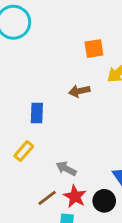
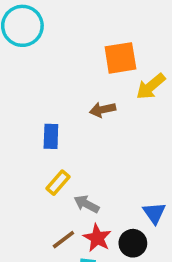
orange square: (94, 49) -> (120, 58), size x1.4
yellow rectangle: (24, 151) -> (58, 183), moved

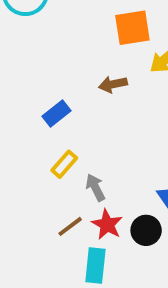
blue rectangle: (51, 136) -> (56, 114), turned 50
gray arrow: (87, 204) -> (95, 188), turned 35

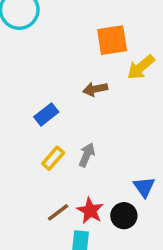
gray arrow: (95, 188) -> (87, 155), moved, turned 50

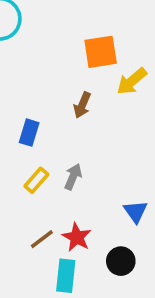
brown arrow: (95, 89) -> (82, 105), turned -55
blue rectangle: (46, 114) -> (29, 133), turned -35
black circle: (124, 216) -> (121, 261), moved

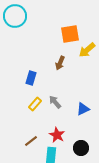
gray arrow: (73, 177) -> (55, 102), turned -64
blue triangle: (135, 212) -> (83, 109), moved, turned 40
brown line: (42, 239) -> (31, 141), moved

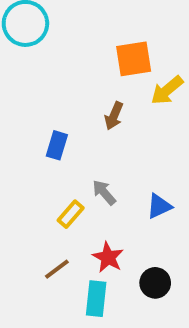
yellow rectangle: (35, 104) -> (71, 214), moved

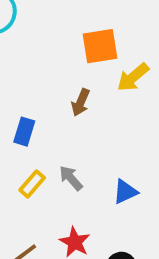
yellow rectangle: (71, 214) -> (32, 184), moved

